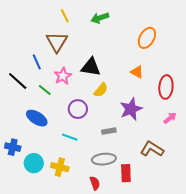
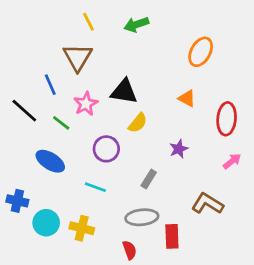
purple star: (131, 109) -> (179, 149), size x0.6
gray rectangle: (109, 131) -> (149, 179), turned -48

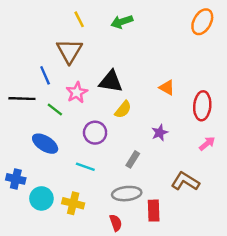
orange ellipse: (201, 52) -> (202, 22), moved
black line: (24, 111) -> (22, 99), turned -40

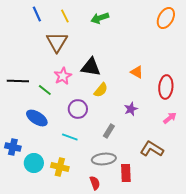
blue line: (45, 75) -> (37, 14), moved

